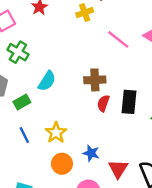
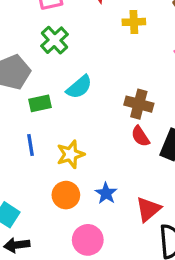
yellow cross: (85, 13) -> (134, 22), moved
red semicircle: (103, 103) -> (140, 136), turned -70
red triangle: (118, 169) -> (148, 209), moved

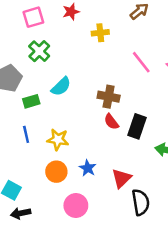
yellow star: (71, 154) -> (58, 140), turned 30

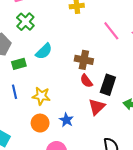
red triangle: (122, 178) -> (97, 107), moved

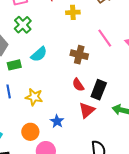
brown cross: (84, 60) -> (79, 55), moved
orange circle: (40, 123) -> (30, 132), moved

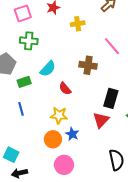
green cross: (23, 25) -> (29, 41), turned -36
red semicircle: (78, 85) -> (65, 89), moved
yellow star: (34, 97) -> (59, 115), moved
orange circle: (30, 132) -> (53, 139), moved

